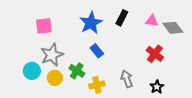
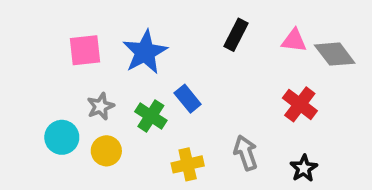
blue star: (91, 23) -> (145, 52), moved
gray star: (52, 55) -> (101, 106), size x0.6
green cross: (77, 71) -> (151, 116), moved

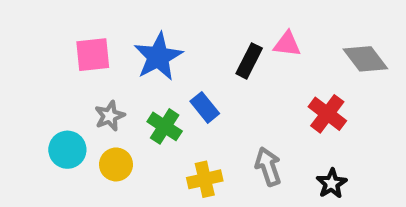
black rectangle: (236, 35) -> (249, 61), moved
pink triangle: (294, 41) -> (287, 44), moved

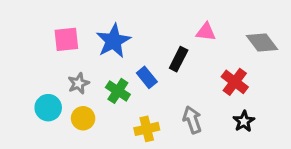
black rectangle: (249, 61) -> (179, 59), moved
black star: (332, 184) -> (244, 121), moved

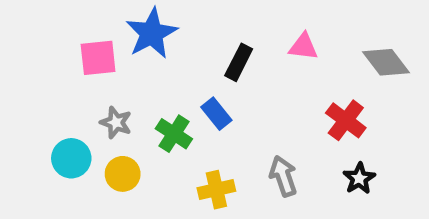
blue star: (113, 41) -> (152, 33), moved
black rectangle: (179, 59) -> (239, 62), moved
gray star: (79, 83) -> (116, 123), turned -30

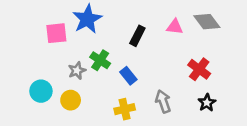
gray diamond: (386, 62) -> (207, 22), moved
blue rectangle: (216, 114) -> (128, 76), moved
gray star: (116, 123) -> (77, 71), moved, turned 30
green cross: (174, 134) -> (100, 60), moved

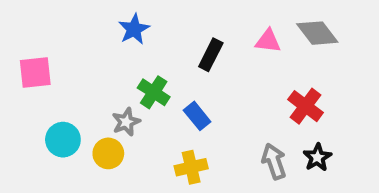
blue star: (87, 19) -> (134, 29), size x0.7
pink square: (56, 33) -> (35, 73), moved
gray star: (77, 71) -> (126, 122), moved
gray arrow: (163, 101) -> (274, 161), moved

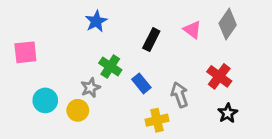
gray diamond: (317, 33) -> (228, 24), turned 72
pink triangle: (268, 41) -> (192, 30), turned 30
gray arrow: (274, 161) -> (180, 95), moved
yellow cross: (191, 167) -> (157, 120), moved

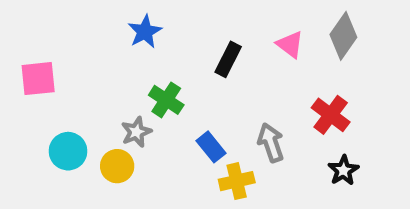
blue rectangle: (141, 83) -> (211, 147), moved

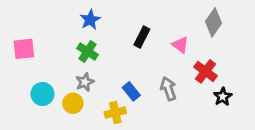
pink triangle: (290, 44) -> (180, 45), moved
green cross: (166, 100) -> (88, 52), moved
black star: (343, 170) -> (223, 97), moved
yellow cross: (237, 181) -> (115, 113), moved

